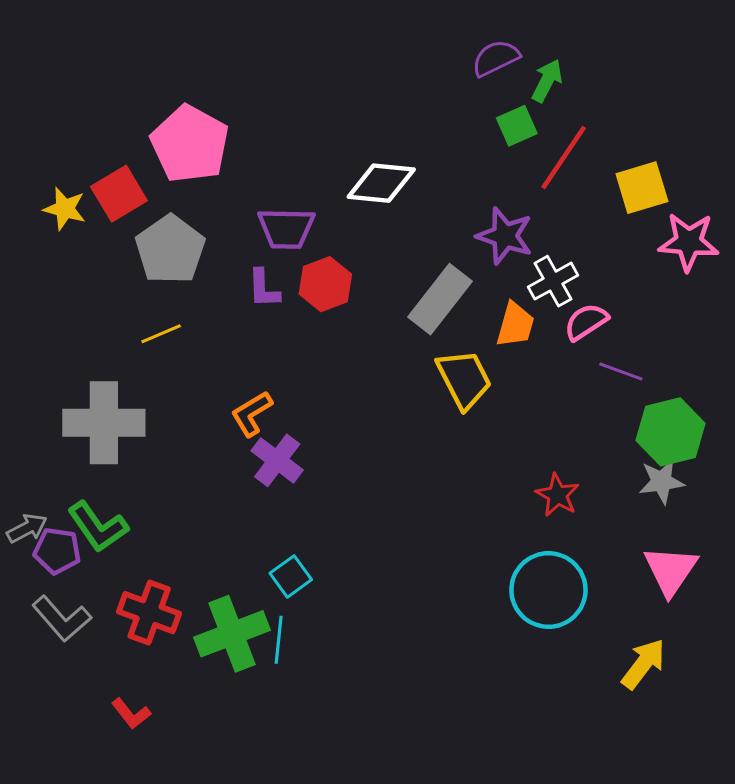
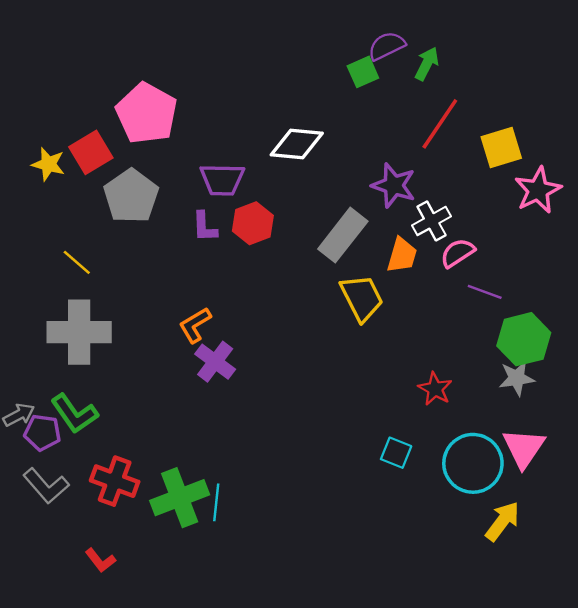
green square: (517, 126) -> (363, 72), moved
pink star: (689, 242) -> (538, 190), turned -30
yellow line: (161, 334) -> (77, 262), moved, turned 64
cyan square: (291, 576) -> (396, 453), moved, turned -32
cyan circle: (548, 590) -> (473, 463), moved

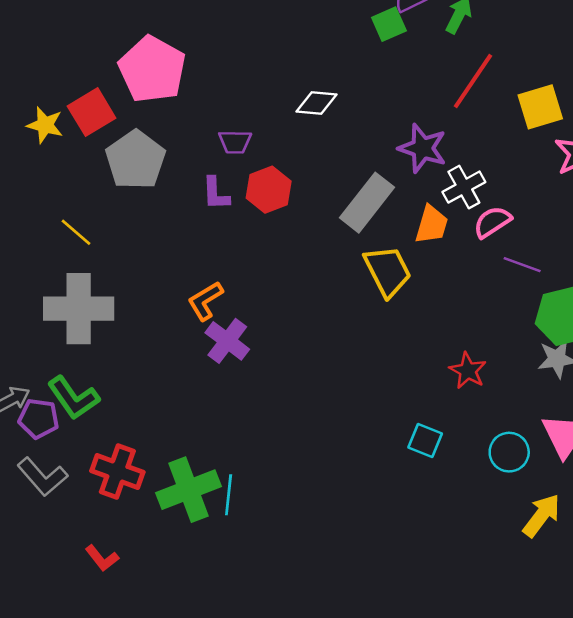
white diamond: (297, 144) -> (316, 103), size x0.7
purple trapezoid: (222, 180) -> (235, 142), size x0.7
cyan circle: (473, 463) -> (509, 452), size x0.6

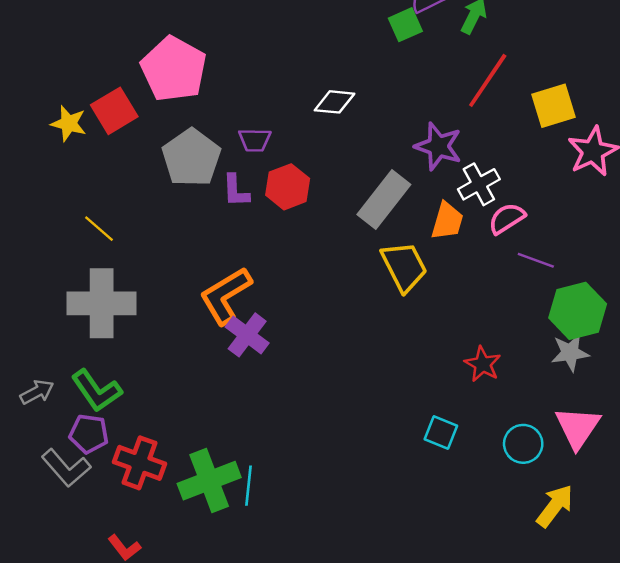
gray pentagon: (135, 160) -> (191, 158), moved
orange L-shape: (205, 301) -> (226, 296), size x1.5
purple pentagon: (39, 418) -> (89, 434), moved

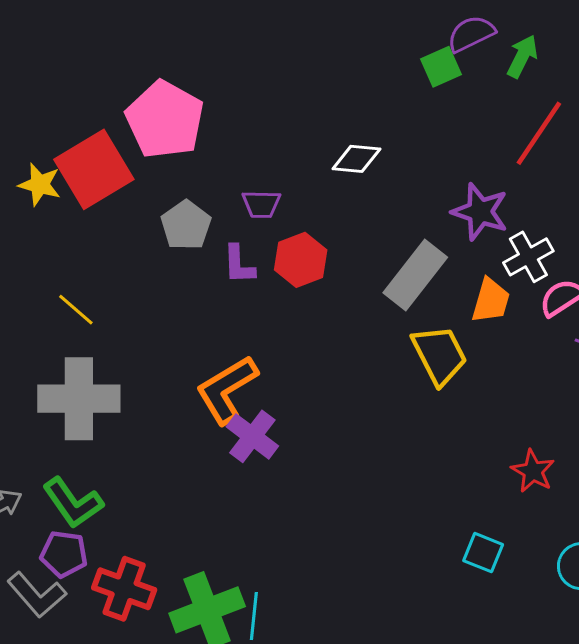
red square: (114, 111) -> (94, 169), size x1.4
gray pentagon: (191, 158) -> (186, 225), size x0.7

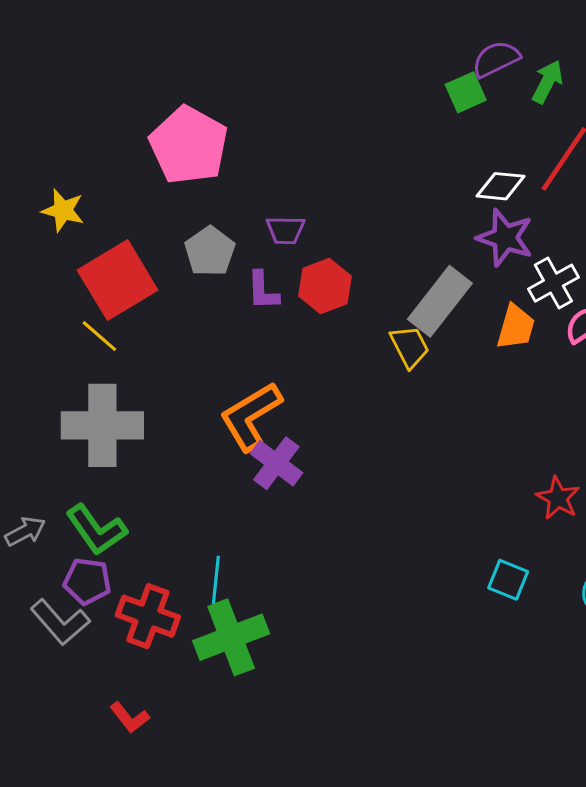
white diamond: (356, 159) -> (500, 186), moved
red square: (94, 169) -> (118, 280), moved
yellow trapezoid: (439, 355) -> (410, 347), moved, size x0.7
cyan line: (254, 616) -> (216, 580), moved

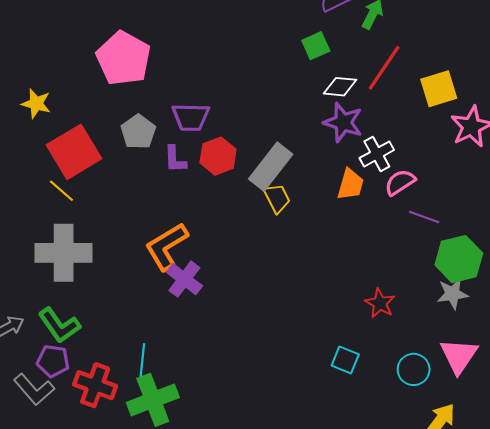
green square: (466, 92) -> (316, 46), moved
purple trapezoid: (286, 230) -> (191, 117), size x1.4
gray rectangle: (440, 301) -> (271, 167), moved

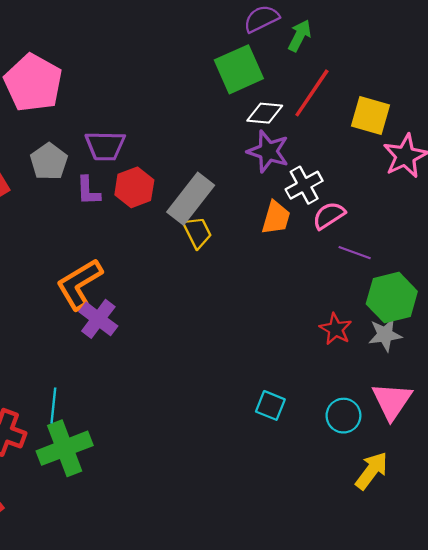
green square: (316, 46) -> (239, 69), size x1.6
yellow square: (439, 89) -> (370, 115), turned 33
red star: (380, 303) -> (336, 329), moved

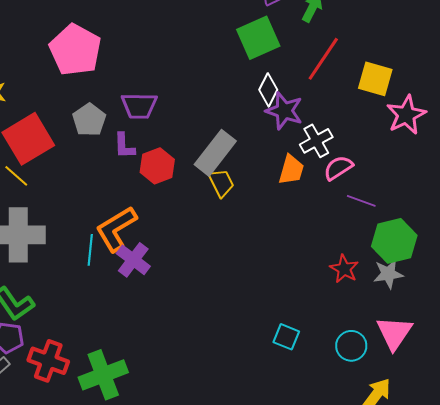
white diamond: (265, 113) -> (268, 90), moved, turned -68
red hexagon: (134, 187) -> (157, 166), moved
cyan line: (53, 405) -> (90, 250), moved

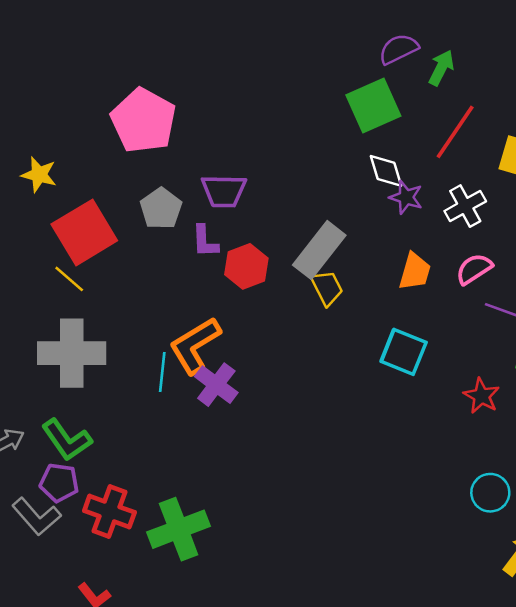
white diamond: (268, 90) -> (386, 171), turned -44
purple star: (284, 111) -> (406, 197), size x0.7
white cross: (316, 141) -> (465, 206), moved
cyan square: (286, 337) -> (404, 352), moved, size x1.4

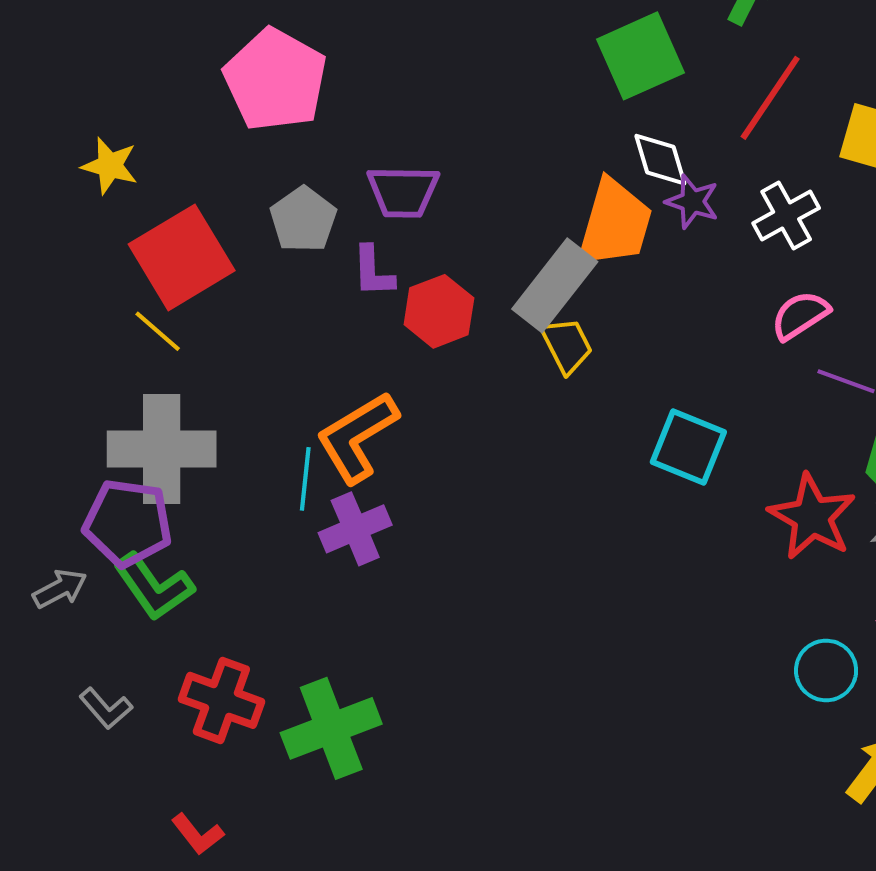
orange trapezoid: (415, 271) -> (615, 224), moved, size x1.5
purple cross: (216, 385) -> (355, 529), moved, turned 30
red star: (482, 396) -> (812, 517), size x1.5
purple pentagon: (59, 483) -> (128, 523), moved, size x1.4
gray L-shape: (36, 517) -> (106, 708), size x0.7

